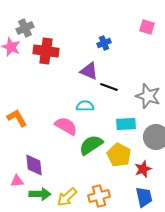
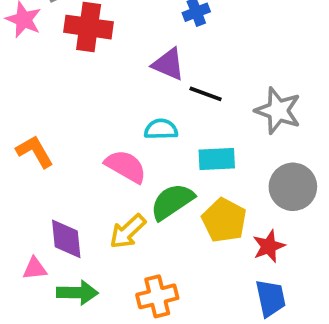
cyan rectangle: (126, 124) -> (217, 159), moved
orange cross: (99, 196) -> (157, 296), moved
yellow arrow: (67, 197) -> (128, 231), moved

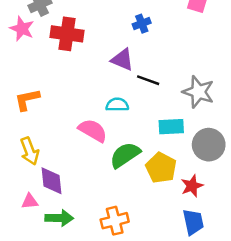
orange L-shape: (35, 152) -> (27, 100), moved, turned -72
cyan rectangle: (217, 159) -> (171, 127), moved
yellow arrow: (128, 231) -> (30, 151), moved, turned -68

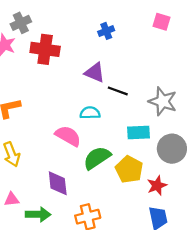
blue cross: (142, 24) -> (106, 31), moved
purple diamond: (52, 181) -> (58, 183), moved

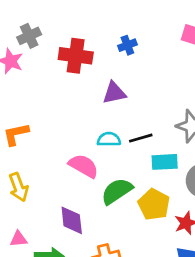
red cross: (45, 49) -> (76, 56), moved
purple triangle: (95, 72) -> (114, 93), turned -35
black line: (118, 91) -> (141, 138), moved, turned -36

